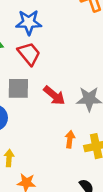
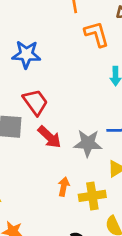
red trapezoid: (29, 54) -> (35, 102), moved

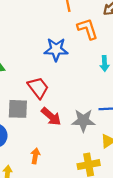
blue star: (26, 54) -> (56, 49), moved
orange arrow: (64, 187) -> (35, 156), moved

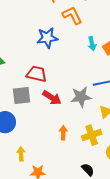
red trapezoid: (38, 88) -> (37, 74), turned -30
orange arrow: (35, 156) -> (63, 133), moved

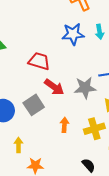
blue star: (47, 38) -> (73, 34), moved
gray square: (22, 95) -> (34, 105), moved, turned -30

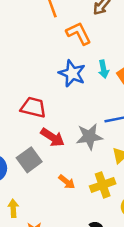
blue star: (73, 34) -> (72, 73), turned 30
orange arrow: (64, 125) -> (67, 182), turned 128

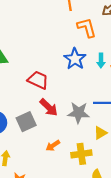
orange arrow: (67, 182) -> (53, 146), turned 96

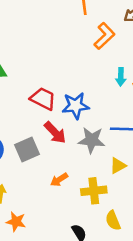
orange L-shape: (87, 28) -> (104, 36), turned 60
blue star: (75, 59) -> (76, 106), moved, turned 30

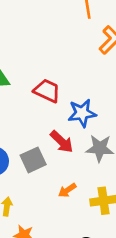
red trapezoid: (43, 99) -> (47, 91), moved

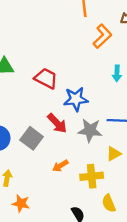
gray square: (33, 160) -> (32, 138), turned -30

